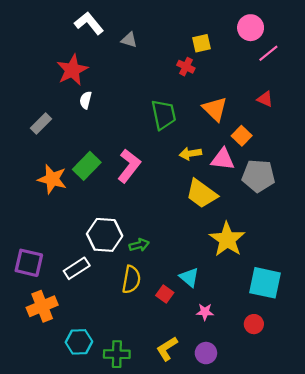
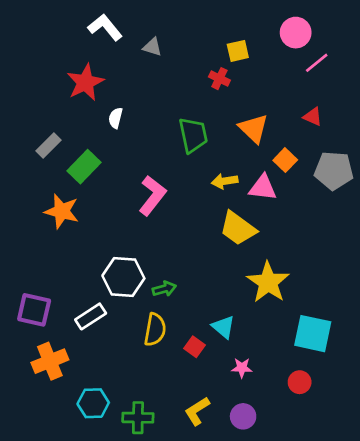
white semicircle: (86, 100) -> (116, 118), moved
green rectangle: (87, 166) -> (84, 167), moved
gray pentagon: (258, 176) -> (334, 171), moved

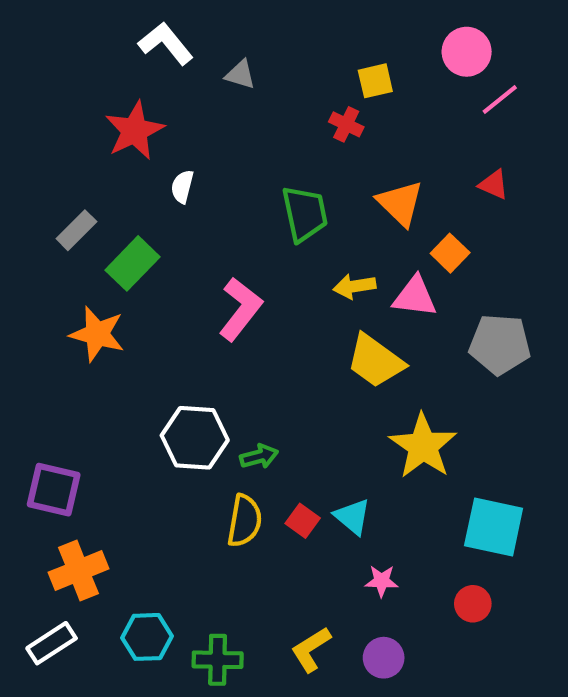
gray pentagon: (334, 171) -> (500, 344), moved
white rectangle: (91, 316) -> (52, 643), moved
red square: (194, 347) -> (303, 521), moved

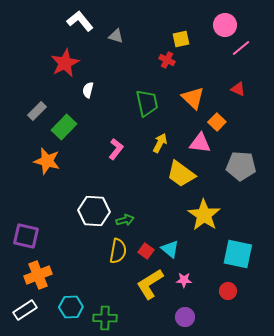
yellow arrow: (355, 286) -> (160, 143), moved, turned 126
pink L-shape: (240, 309) -> (116, 149), size x0.7
yellow L-shape: (311, 649) -> (150, 284), moved, size x1.4

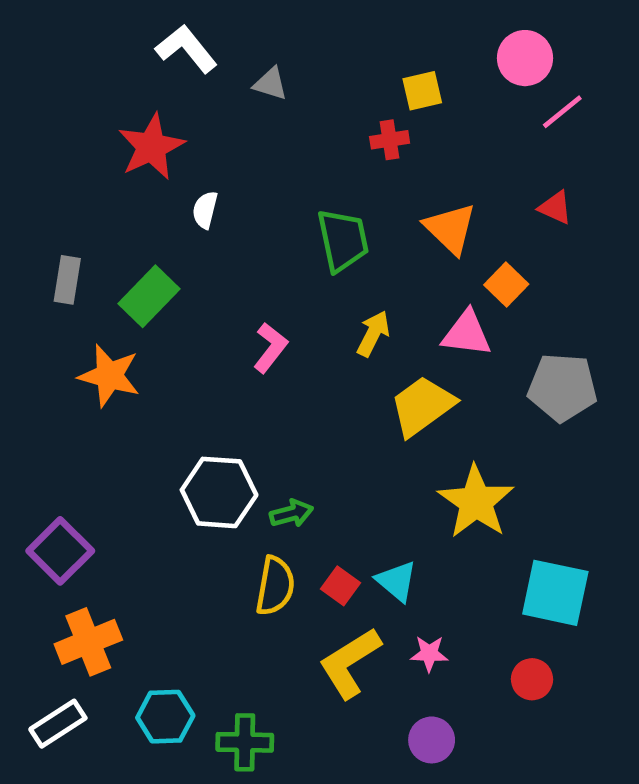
red cross: (167, 60) -> (390, 140), turned -35
gray rectangle: (37, 111) -> (67, 280), moved, turned -36
yellow trapezoid: (181, 174) -> (422, 406), turned 108
purple square: (26, 236) -> (60, 551), turned 32

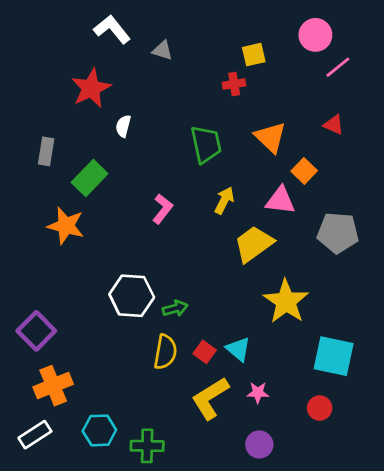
gray rectangle: (67, 280) -> (46, 151), moved

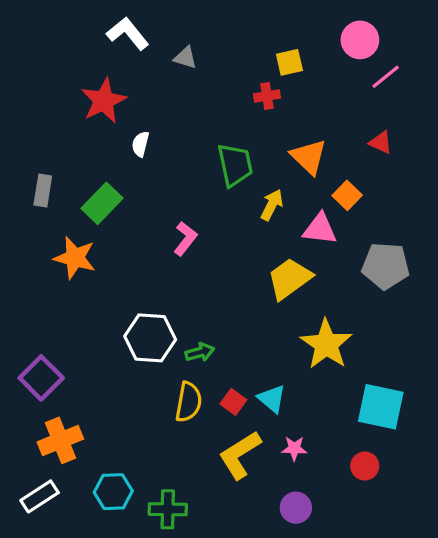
gray rectangle: (46, 151) -> (43, 191), moved
yellow arrow: (224, 200) -> (272, 205), moved

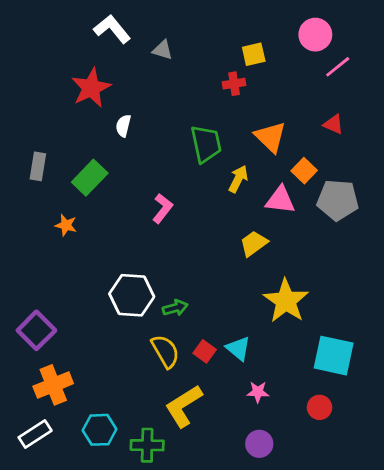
orange star: (75, 258) -> (66, 225), size x0.6
gray pentagon: (386, 266) -> (338, 200), moved
yellow trapezoid: (289, 279) -> (254, 243), size x0.7
yellow semicircle: (189, 402) -> (165, 351), turned -40
yellow L-shape: (240, 455) -> (184, 406), moved

